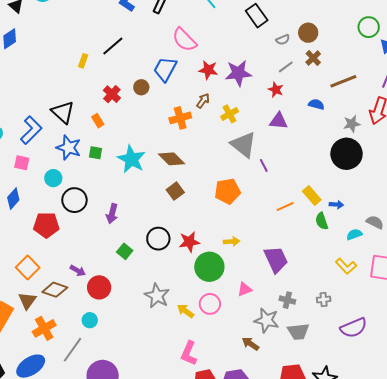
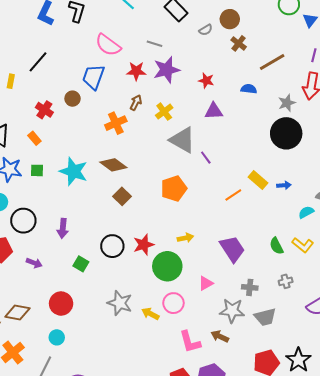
gray line: (286, 67) -> (155, 44), moved, turned 63
green semicircle: (322, 221) -> (276, 246), moved
purple arrow: (78, 271) -> (34, 263), moved
pink L-shape: (189, 353) -> (190, 342), moved, turned -30

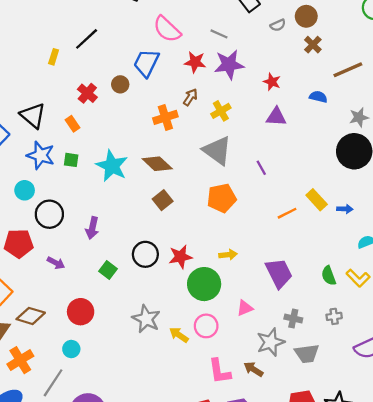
gray triangle: (183, 140) -> (217, 151), moved
gray star: (232, 311) -> (271, 342), turned -30

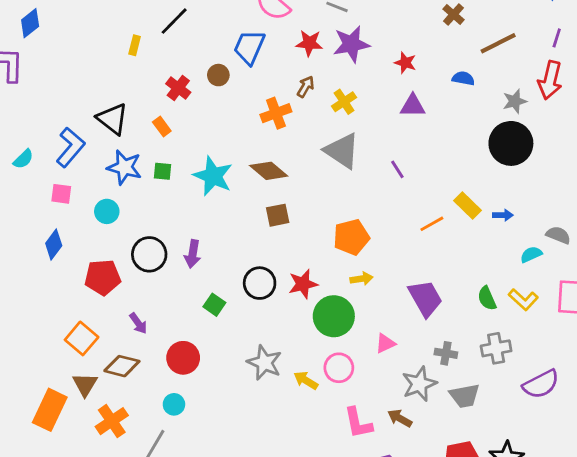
orange pentagon: (222, 198) -> (351, 237), moved
brown square: (163, 200) -> (278, 215), turned 30
black circle: (49, 214) -> (149, 254), moved
purple arrow: (56, 263) -> (138, 323), moved, turned 30
gray cross: (334, 316) -> (496, 348), size x1.5

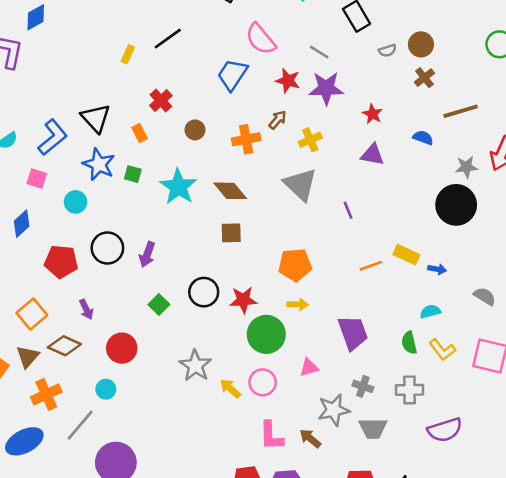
brown circle: (218, 75) -> (195, 130), moved
yellow rectangle: (467, 205) -> (406, 255), turned -30
cyan semicircle: (531, 254) -> (430, 311), moved

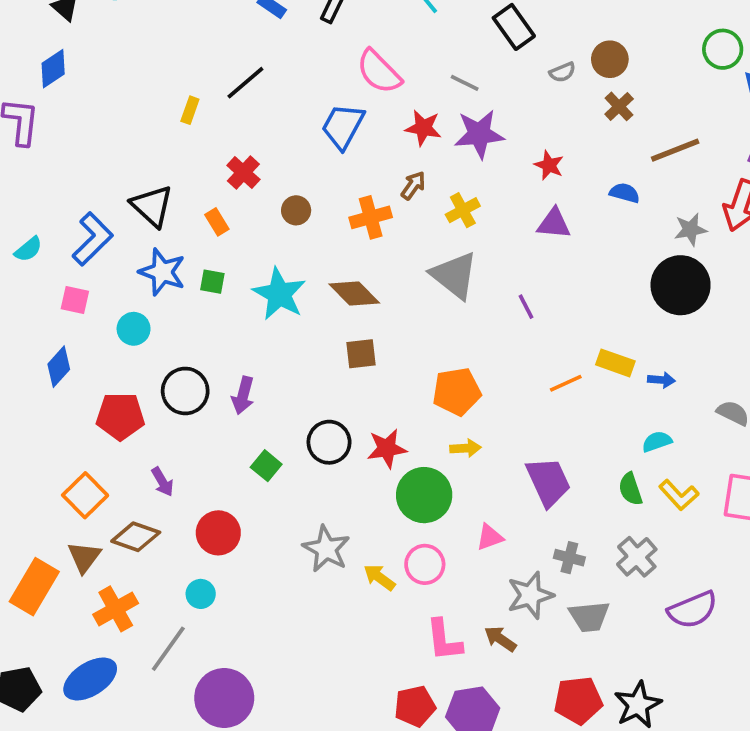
gray cross: (410, 390) -> (637, 557), turned -36

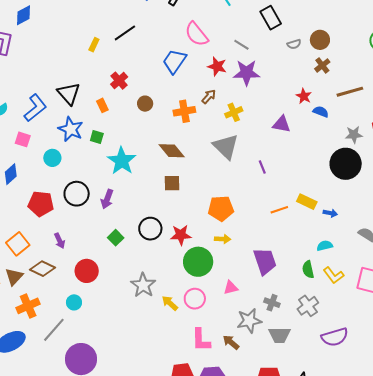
red star: (549, 165) -> (304, 96), moved
cyan star: (279, 294) -> (122, 161), moved

